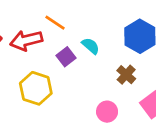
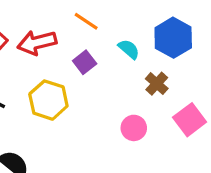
orange line: (55, 23) -> (86, 21), moved
cyan semicircle: (91, 46) -> (129, 49), moved

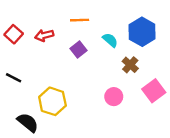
orange line: (86, 21) -> (80, 20), turned -36
red arrow: (37, 43) -> (44, 35), size x0.7
yellow hexagon: (48, 100) -> (52, 101), moved

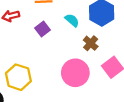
pink circle: (114, 97) -> (75, 73), size x1.6

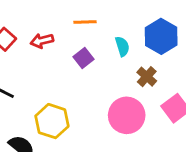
cyan semicircle: (72, 20) -> (122, 46), turned 32

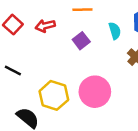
pink circle: (127, 115) -> (95, 92), moved

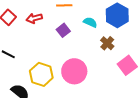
cyan semicircle: (115, 31) -> (90, 22), turned -48

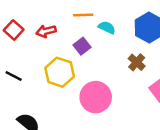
cyan semicircle: (90, 22) -> (107, 27), moved
yellow hexagon: (41, 74) -> (60, 72), moved

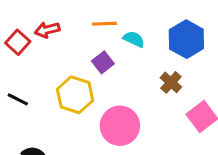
red arrow: (46, 31) -> (47, 30), moved

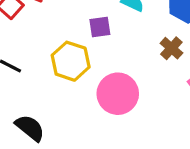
purple square: (103, 62) -> (100, 27), turned 30

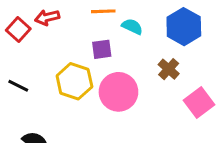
pink circle: (118, 94) -> (118, 92), moved

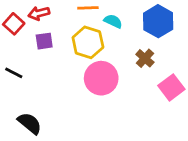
purple square: (102, 49) -> (44, 41), moved
yellow hexagon: (74, 81) -> (88, 42), moved

